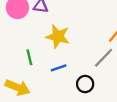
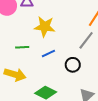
green line: (29, 57) -> (22, 47), turned -72

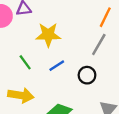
green line: (22, 47) -> (25, 62), turned 64

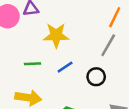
green line: (25, 62) -> (33, 64), turned -56

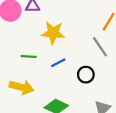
gray line: (108, 45) -> (100, 47), turned -70

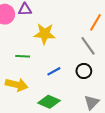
blue line: (58, 63) -> (54, 71), moved
black circle: (86, 75) -> (84, 71), moved

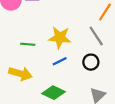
yellow star: (45, 34) -> (60, 38), moved

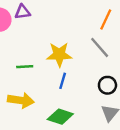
blue line: (60, 61) -> (63, 81), turned -40
black circle: (91, 62) -> (107, 85), moved

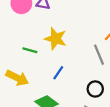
yellow star: (59, 54) -> (56, 39), moved

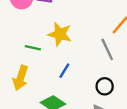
yellow arrow: (17, 78) -> (20, 78), turned 85

